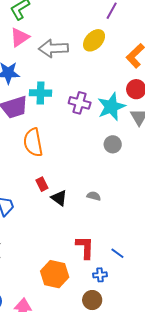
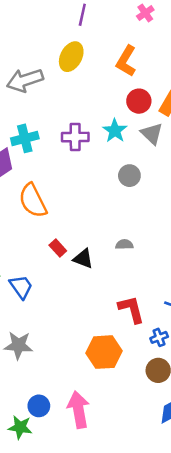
cyan star: (111, 107) -> (115, 131), size x0.7

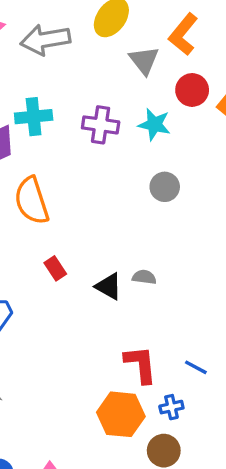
cyan star: (115, 131) -> (154, 124), turned -30
gray triangle: (152, 134) -> (144, 60), moved
black triangle: (83, 259) -> (109, 286), moved
orange hexagon: (104, 352) -> (121, 414), moved

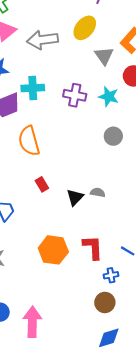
black triangle: (109, 286) -> (75, 197), turned 42
orange hexagon: (121, 414) -> (53, 250), moved

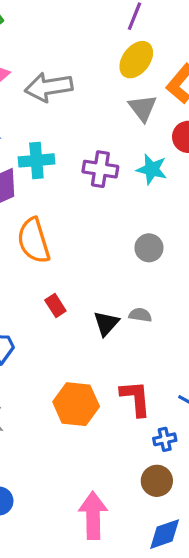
yellow ellipse: (85, 28) -> (136, 60), moved
gray circle: (113, 136) -> (149, 248), moved
pink arrow: (32, 322) -> (93, 515), moved

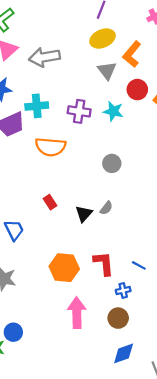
yellow ellipse: (136, 60) -> (103, 39), turned 30
orange semicircle: (34, 241) -> (50, 147), moved, turned -68
gray semicircle: (140, 315) -> (106, 208), turned 120
pink arrow: (93, 515) -> (77, 313), moved

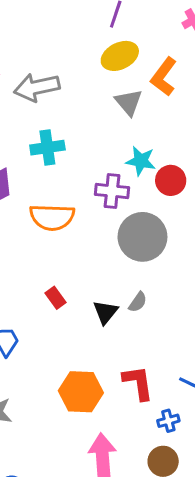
red circle: (137, 90) -> (171, 180), moved
cyan cross: (37, 106) -> (47, 148), moved
purple cross: (79, 111) -> (112, 191), moved
gray circle: (112, 163) -> (142, 237), size x1.8

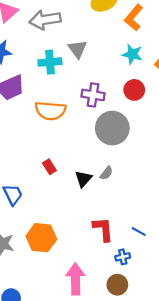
gray triangle: (129, 102) -> (77, 49), moved
cyan star: (141, 161) -> (132, 54), moved
orange hexagon: (81, 392) -> (41, 238), moved

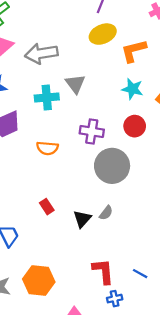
orange L-shape: (134, 18) -> (134, 51), turned 36
orange semicircle: (50, 111) -> (47, 148), size x0.7
blue cross: (123, 257) -> (115, 299), moved

